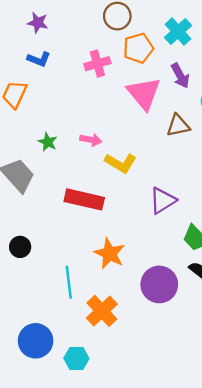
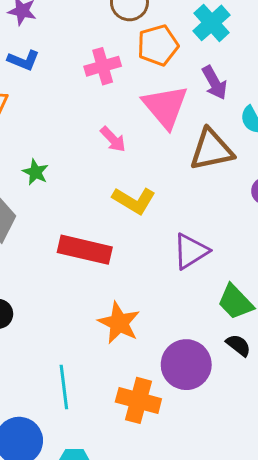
brown triangle: (178, 125) -> (212, 150), size x1.4
pink arrow: (91, 140) -> (113, 139), moved, turned 35
cyan line: (69, 282) -> (64, 387), moved
orange cross: (102, 311) -> (138, 400), moved, turned -32

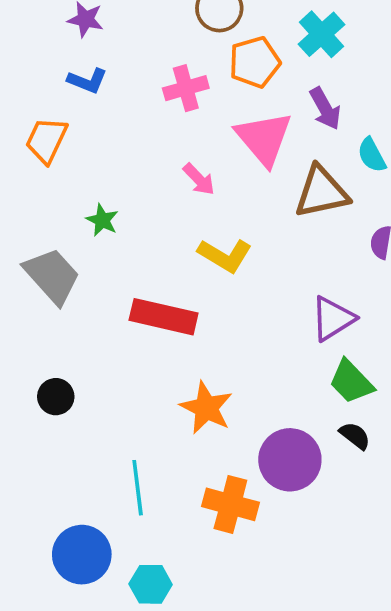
purple triangle: (191, 251) -> (333, 319), moved

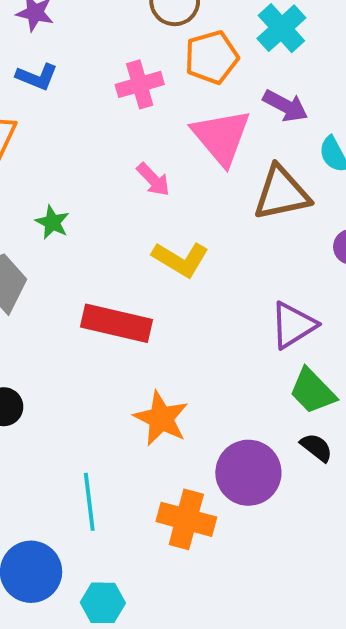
purple arrow: (325, 109) -> (285, 106), turned -33

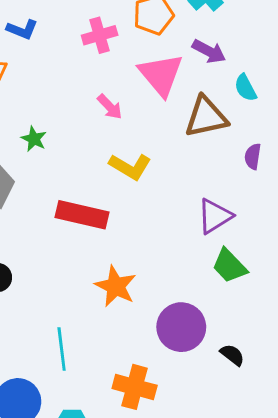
black semicircle: (316, 447) -> (232, 355), moved
orange cross: (186, 519) -> (135, 387), moved

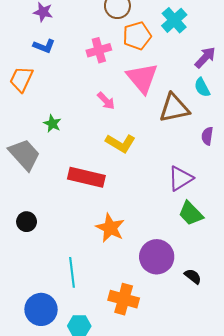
purple arrow: (209, 51) -> (205, 57), moved, turned -75

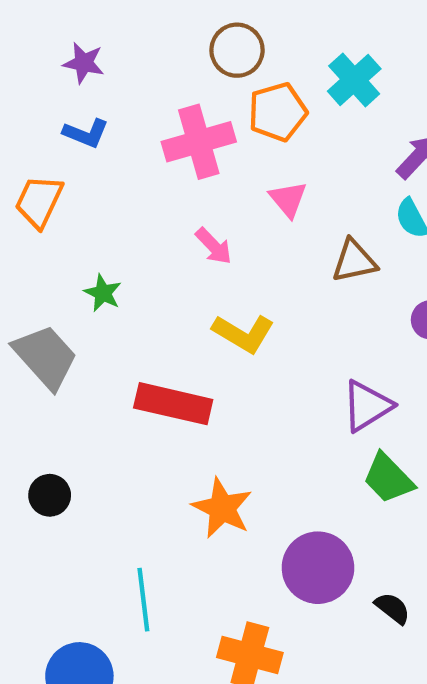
pink cross: (99, 50) -> (199, 142), size x1.4
pink triangle: (142, 78) -> (288, 199), size x0.6
brown triangle: (174, 108) -> (354, 261), size x0.7

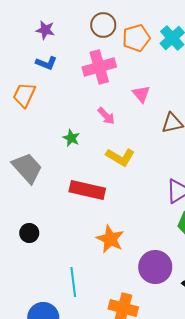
brown circle: (237, 50) -> (103, 25), moved
orange pentagon: (277, 112) -> (136, 38), moved
green star: (103, 293) -> (71, 138), moved

